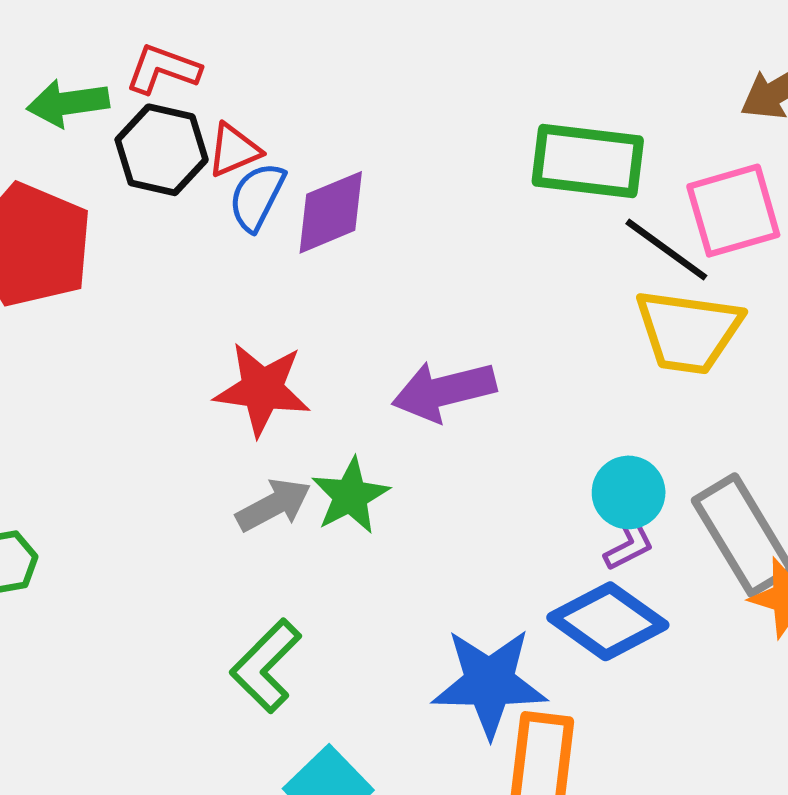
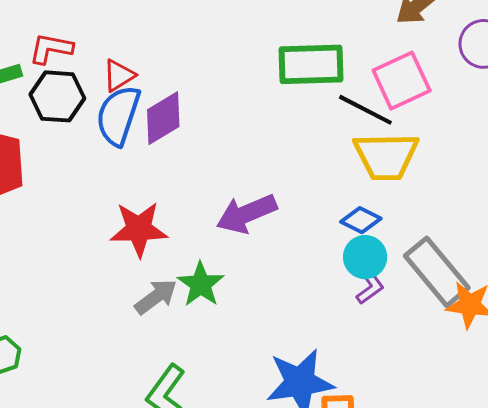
red triangle: (234, 150) -> (119, 75), moved
blue semicircle: (257, 197) -> (118, 116), size x1.4
blue diamond: (608, 621) -> (361, 220), moved, size x0.6

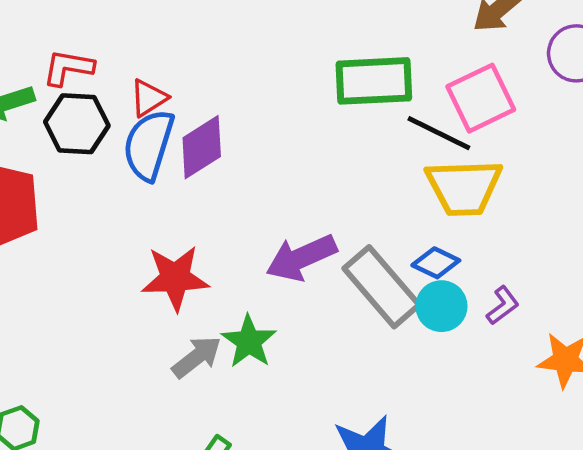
gray rectangle: (437, 272) -> (382, 287), moved
purple L-shape: (370, 288) -> (503, 306), moved

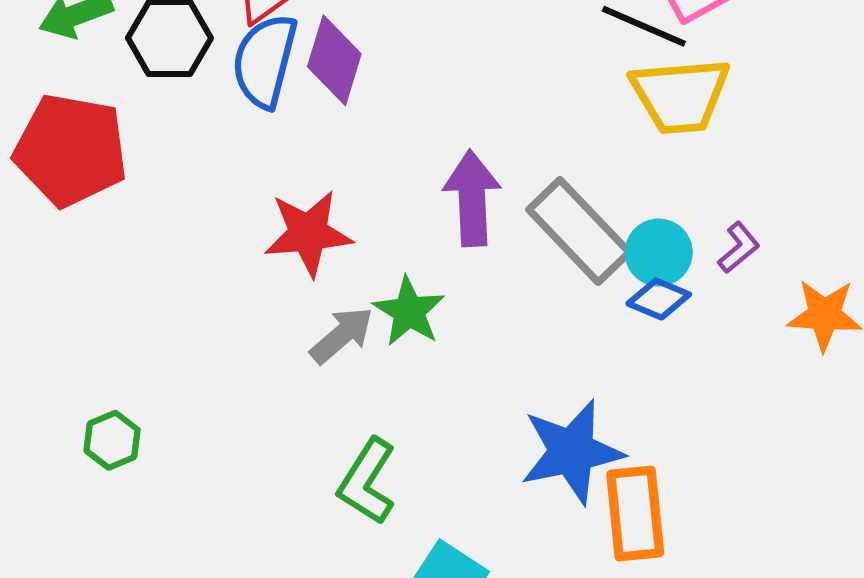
purple diamond: (202, 147) -> (334, 60), turned -38
purple arrow: (301, 258) -> (472, 198), turned 114
blue diamond: (436, 263) -> (659, 299), moved

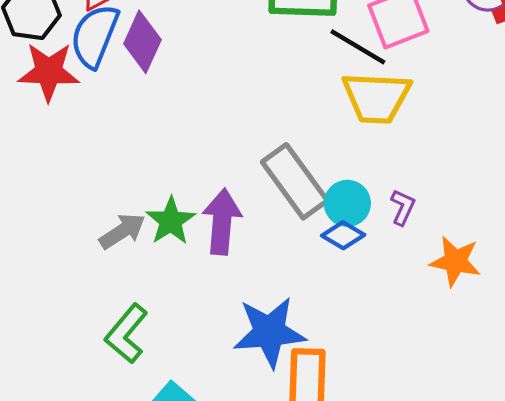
purple arrow: (472, 198) -> (222, 222), moved
red star: (308, 233) -> (49, 72), moved
purple L-shape: (739, 248) -> (403, 207), turned -33

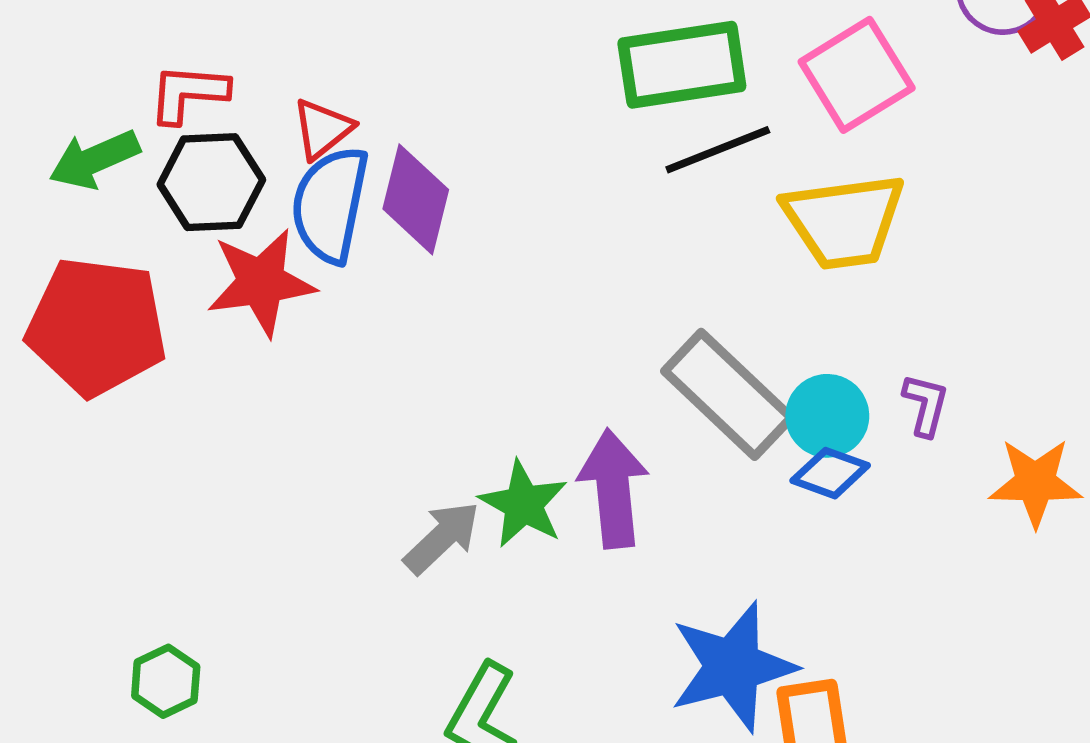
black line: (358, 47) -> (718, 150), moved, turned -42

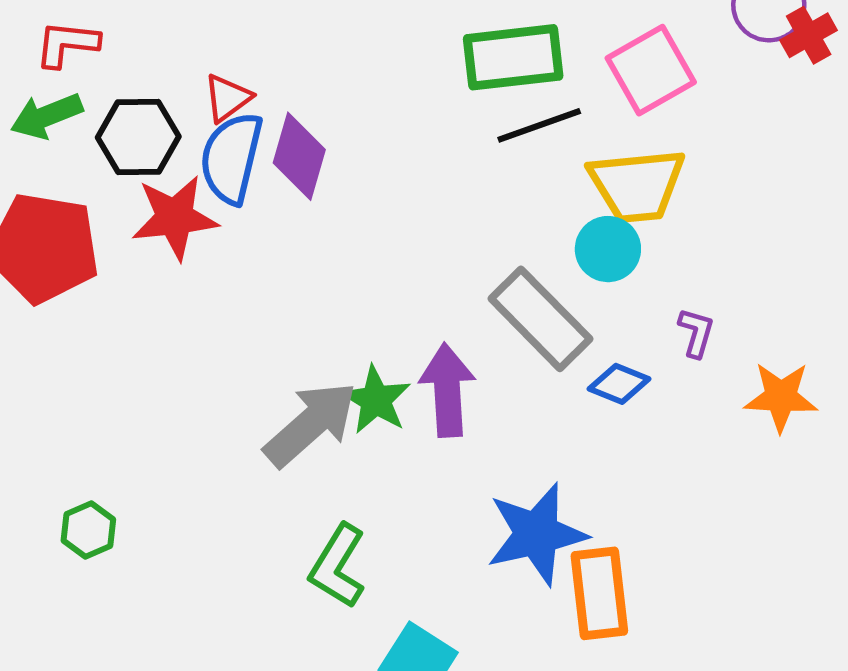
red L-shape: (188, 93) -> (67, 44), moved
cyan circle: (827, 416) -> (608, 249), moved
gray arrow: (442, 538) -> (311, 424), size x1.5

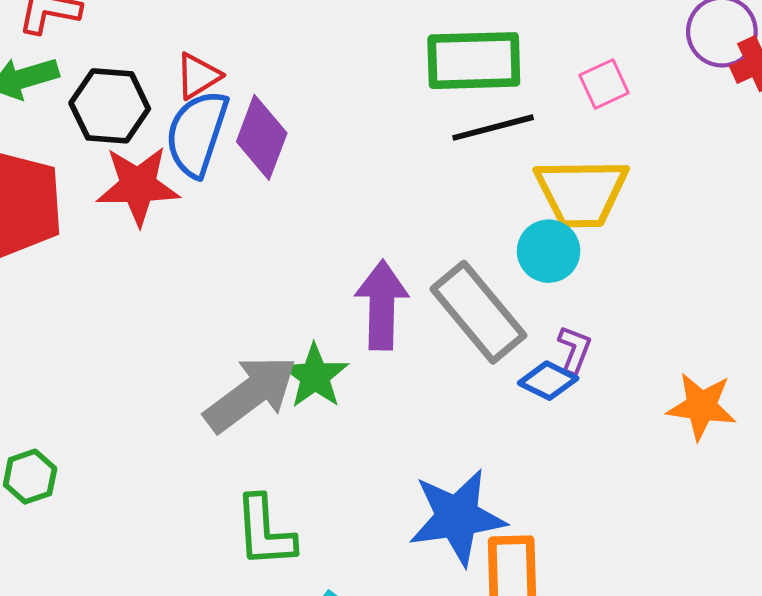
pink square: (651, 70) -> (604, 84), size x0.6
purple L-shape: (696, 333) -> (575, 350), moved
purple arrow: (447, 390) -> (382, 305), moved
green L-shape: (338, 566) -> (265, 532), turned -40

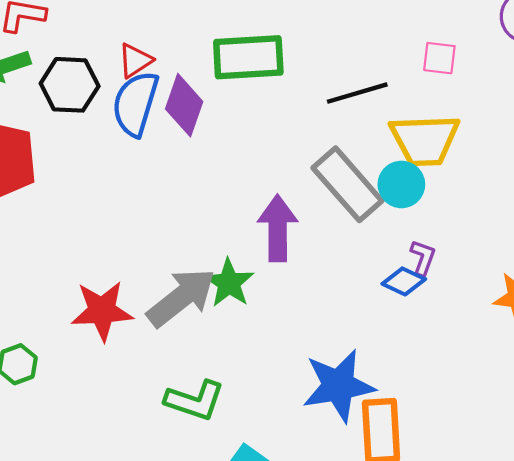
green rectangle: (474, 61) -> (248, 57), moved
pink square: (604, 84) -> (439, 58), turned 33
red star: (138, 186) -> (102, 311), moved
gray rectangle: (478, 312) -> (347, 184), moved
green L-shape: (265, 532) -> (195, 400), turned -66

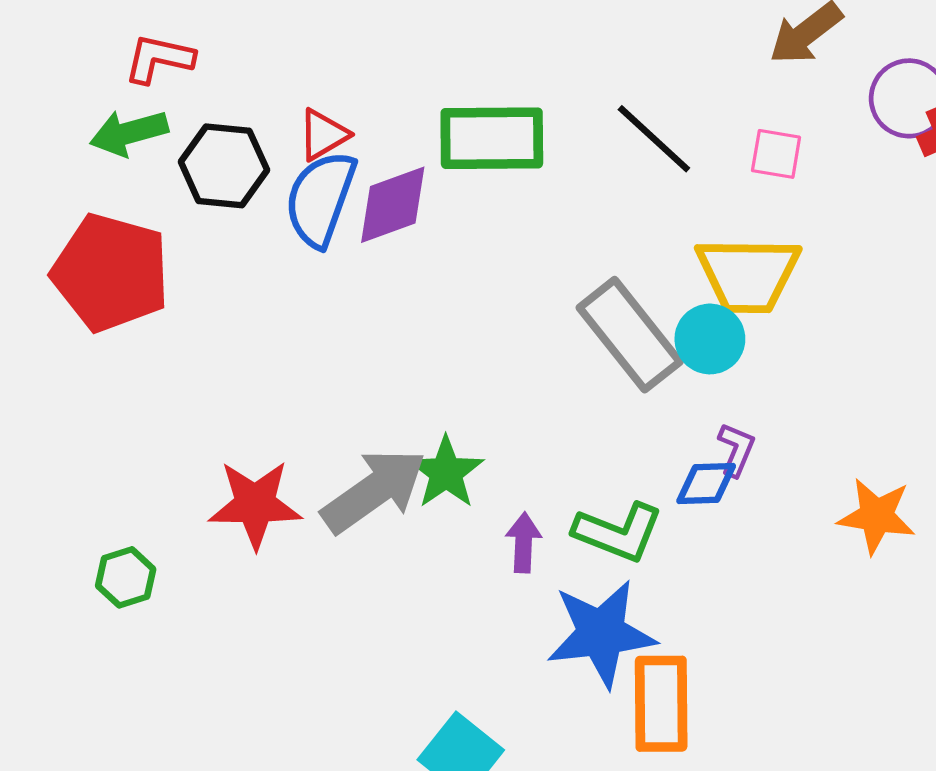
black line: (357, 93) -> (654, 139), moved, turned 56
purple diamond: (184, 105) -> (393, 205), turned 48
purple arrow: (278, 228) -> (524, 543), moved, size x0.6
blue diamond: (404, 281) -> (706, 483), turned -30
green L-shape: (195, 400) -> (618, 532), moved

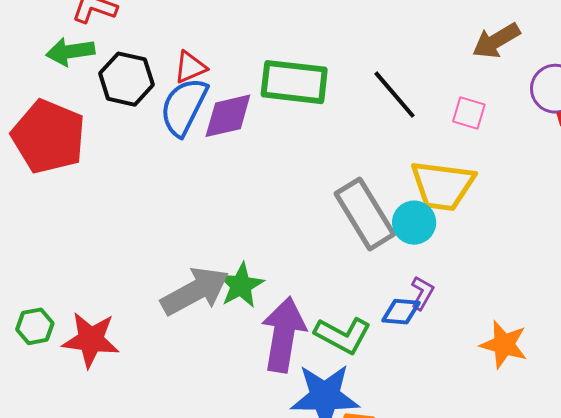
red star: (255, 504) -> (91, 340), moved
purple arrow: (524, 543) -> (284, 334), size x2.0

